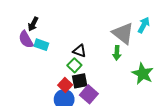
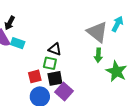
green arrow: (117, 53) -> (98, 55), moved
green square: (74, 65) -> (50, 63), turned -32
red square: (65, 85) -> (35, 76), moved, turned 32

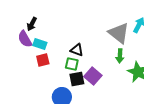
red square: (35, 76) -> (43, 60), moved
purple square: (64, 92) -> (93, 76), moved

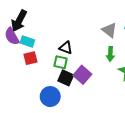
black arrow: (32, 24) -> (19, 21), size x1.5
gray triangle: (119, 33) -> (109, 30), size x0.7
black square: (77, 79) -> (66, 78), turned 35

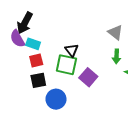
black triangle: (66, 48) -> (72, 50), turned 32
green square: (61, 62) -> (66, 65), size x1.5
black square: (66, 78) -> (38, 80), moved, turned -35

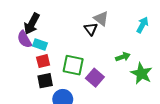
gray triangle: (115, 32) -> (101, 19), moved
black triangle: (72, 50) -> (91, 29), moved
green arrow: (116, 56) -> (123, 57), turned -112

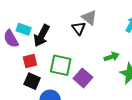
black arrow: (32, 24) -> (42, 36), moved
cyan rectangle: (40, 44) -> (24, 29), moved
black square: (45, 81) -> (32, 81), turned 35

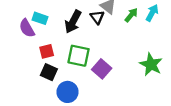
black arrow: (42, 36) -> (73, 22), moved
green arrow: (112, 57) -> (131, 15), moved, turned -32

